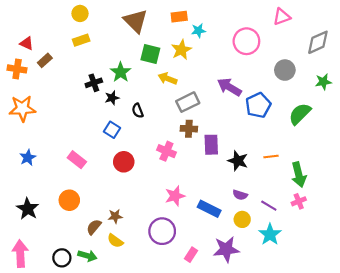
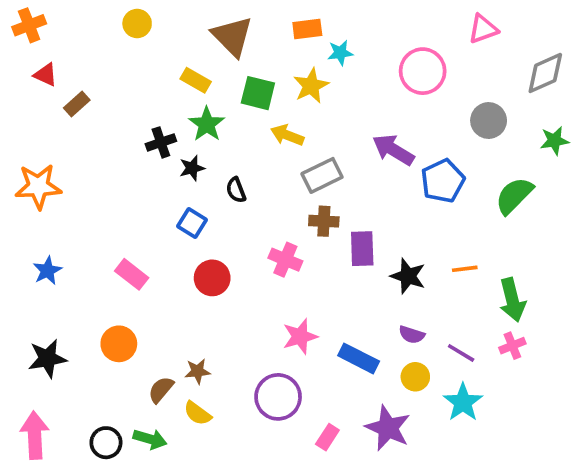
yellow rectangle: (81, 40) -> (196, 80), moved, turned 49
orange cross: (17, 69) -> (29, 25), moved, turned -30
black star: (28, 209) -> (47, 358), turned 30
purple star: (226, 249) -> (388, 428), turned 30

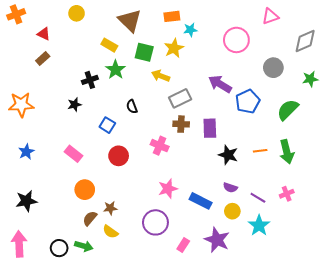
red triangle: (46, 75) -> (44, 34), moved
black star: (192, 168) -> (74, 105), moved
purple rectangle: (362, 249) -> (210, 128), moved
green arrow: (512, 300) -> (287, 152), moved
orange circle: (119, 344) -> (85, 190), moved

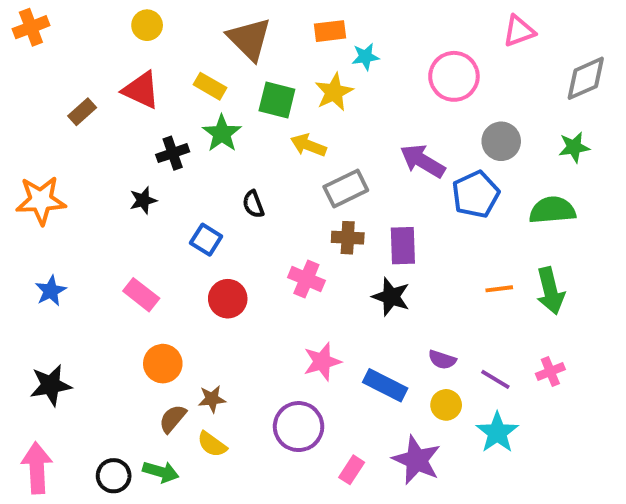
red triangle: (44, 34) -> (141, 90), moved, size x1.5
gray circle: (273, 68) -> (501, 141), moved
green star: (310, 79) -> (574, 147), moved
green semicircle: (288, 110) -> (552, 210), turned 40
black star: (228, 155) -> (391, 297), moved

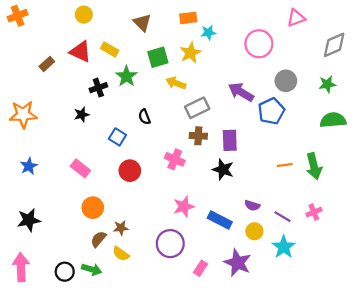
brown triangle: (249, 39) -> (142, 22), size x0.7
yellow rectangle: (210, 86) -> (110, 49), moved
green square: (277, 100) -> (158, 57), turned -30
green semicircle: (552, 210) -> (333, 120), moved

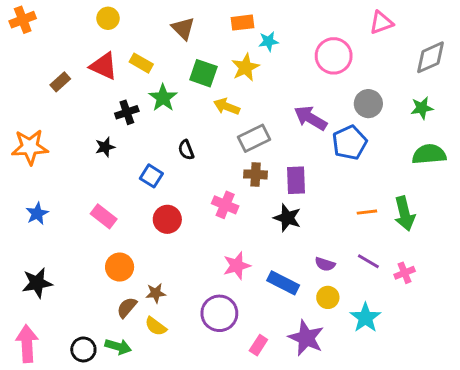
green square: (158, 57) -> (203, 73), turned 35
purple line: (283, 217) -> (368, 261), moved

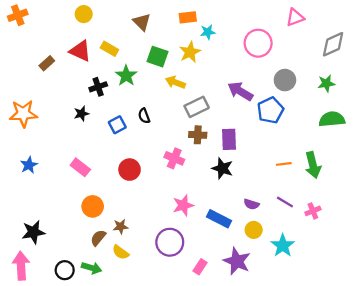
blue square: (151, 176) -> (117, 125), moved, turned 30
black star: (37, 283) -> (33, 232), moved

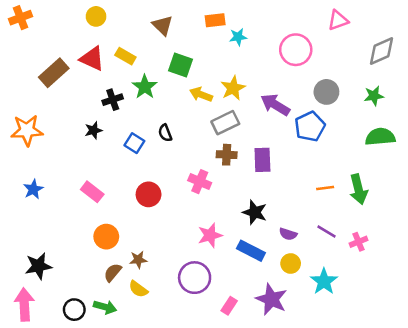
yellow star: (190, 52) -> (233, 88), moved
brown rectangle: (47, 63) -> (54, 73), size x1.6
blue square: (117, 125) -> (134, 143), turned -30
black star: (222, 168) -> (255, 212), moved

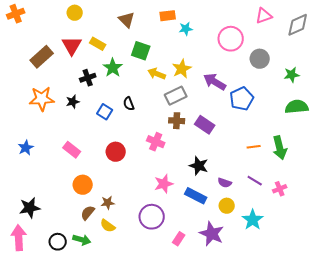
gray diamond: (381, 51) -> (298, 25), moved
red triangle: (92, 59) -> (72, 46), turned 35
gray circle: (326, 92) -> (260, 59), moved
orange star: (27, 130) -> (42, 99), moved
purple rectangle: (262, 160) -> (205, 125), turned -54

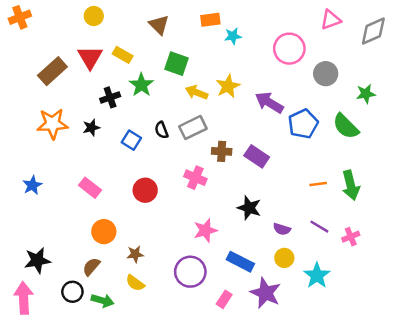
gray rectangle: (176, 96) -> (193, 128), moved
green semicircle: (297, 107) -> (346, 126), moved, turned -130
blue rectangle: (196, 196) -> (240, 262), moved
brown semicircle: (88, 213) -> (91, 267), moved
black circle: (58, 242) -> (72, 292), moved

